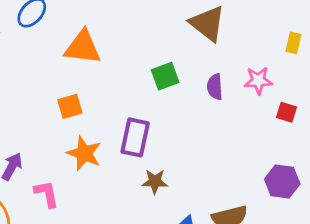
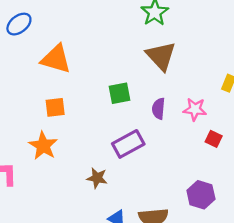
orange square: (70, 106) -> (55, 107), moved
purple rectangle: (135, 137) -> (128, 144), moved, turned 40

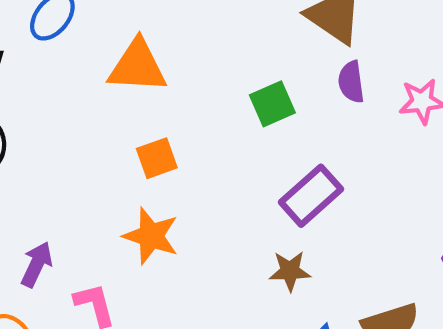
purple semicircle: (159, 109) -> (351, 82), moved
brown star: (97, 178) -> (290, 271), moved

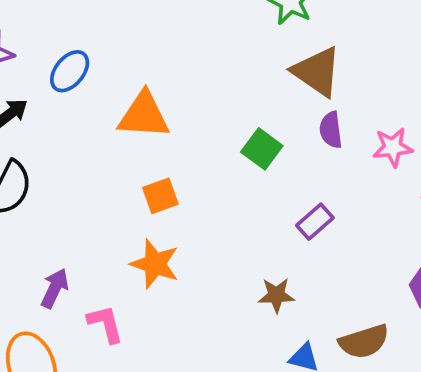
green square: (272, 104) -> (262, 149), turned -30
purple rectangle: (311, 196) -> (315, 222), moved, size x0.7

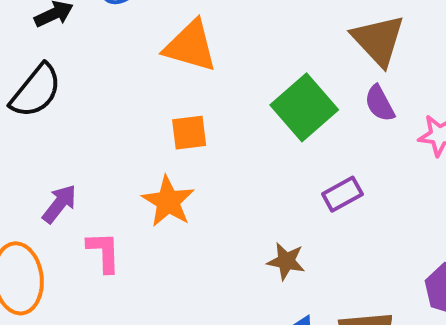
purple semicircle: (331, 130) -> (380, 103), turned -33
green square: (262, 149) -> (304, 107), size x1.5

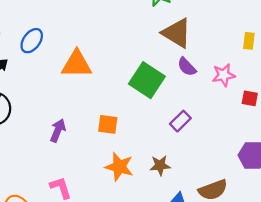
orange square: (189, 133) -> (108, 124), moved, turned 30
orange star: (168, 201) -> (119, 167), moved
purple arrow: (59, 204) -> (58, 130), moved

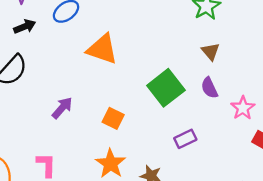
brown triangle: (177, 33) -> (211, 51), size x0.6
pink star: (224, 75) -> (243, 108), turned 30

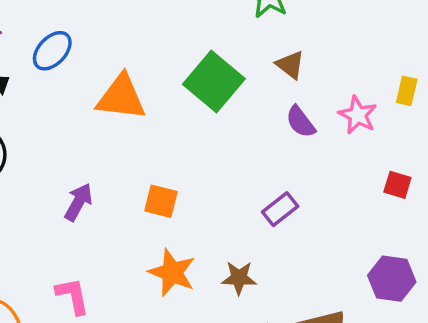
green square: (166, 88) -> (214, 82), moved
pink star: (243, 108) -> (358, 115), moved

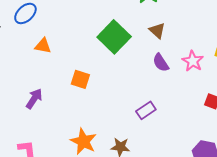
orange triangle: (121, 97) -> (43, 46), moved, size x0.6
orange square: (161, 201) -> (80, 79), moved

